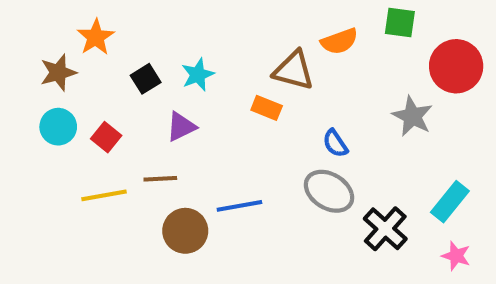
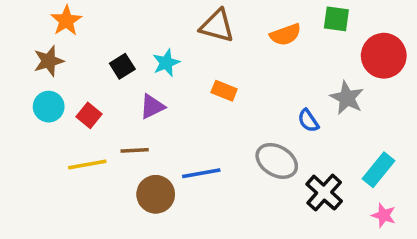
orange star: (96, 37) -> (66, 21), moved
brown triangle: (294, 70) -> (217, 26), moved
blue semicircle: (335, 143) -> (308, 121), moved

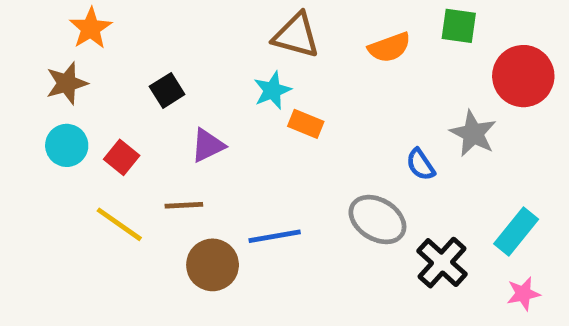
cyan star: (166, 63) -> (272, 90), moved
yellow line: (87, 164) -> (119, 224), turned 45
pink star: (384, 215) -> (523, 294), turned -30

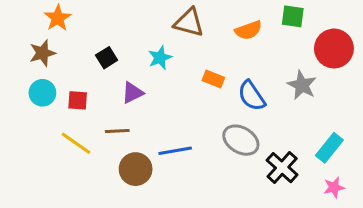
cyan star: (272, 90) -> (160, 58), moved
orange rectangle: (306, 124) -> (213, 79), moved
red square: (122, 157) -> (78, 100), turned -35
blue semicircle: (420, 165) -> (252, 96), moved, size x1.5

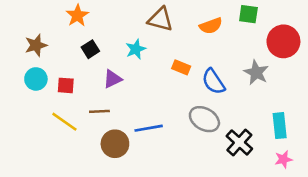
orange star: (58, 18) -> (77, 15), moved
cyan rectangle: (329, 148) -> (280, 126), turned -45

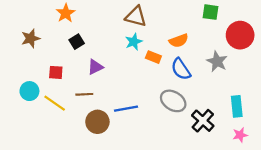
orange semicircle: (211, 26) -> (179, 41), moved
cyan star: (136, 49) -> (134, 42), moved
cyan circle: (36, 79) -> (29, 91), moved

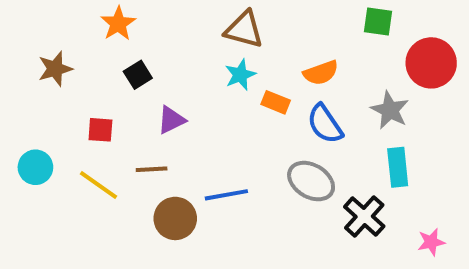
cyan circle: (29, 91) -> (35, 167), moved
cyan rectangle: (237, 106) -> (398, 167), moved

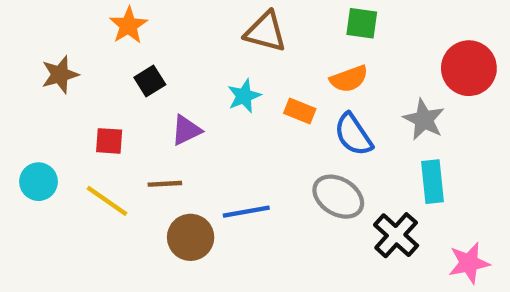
green square: (378, 22) -> (362, 23), moved
cyan star: (240, 75) -> (244, 96), moved
pink star: (431, 242) -> (469, 263), size x1.4

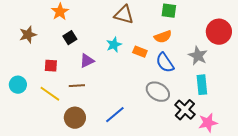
blue line: (246, 212) -> (115, 115), moved, turned -30
brown circle: (191, 237) -> (75, 118), moved
pink star: (469, 263) -> (208, 123), moved

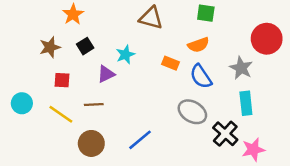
brown star: (28, 35) -> (50, 47), moved
cyan star: (114, 45) -> (125, 55), moved

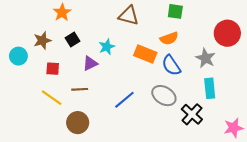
orange rectangle: (170, 63) -> (145, 54), size x1.5
cyan circle: (22, 103) -> (18, 56), moved
blue line: (140, 140) -> (124, 100), moved
pink star: (253, 150) -> (234, 128), moved

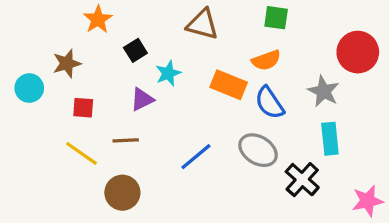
black square: (72, 39) -> (135, 50), moved

